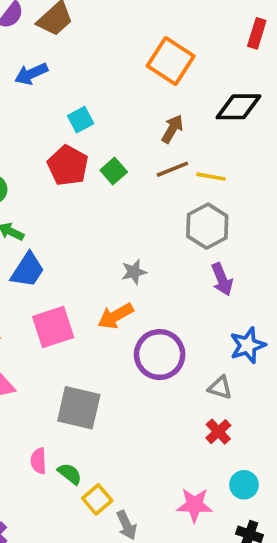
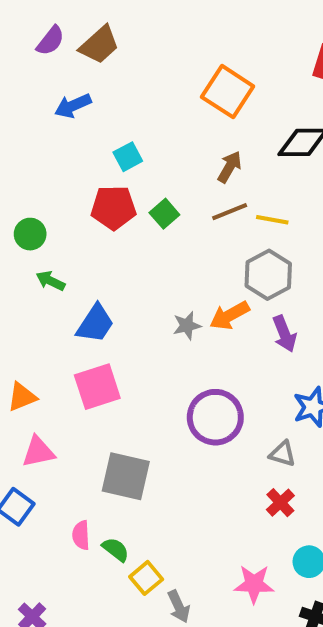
red pentagon: (68, 166) -> (114, 208), turned -30
blue trapezoid: (27, 270) -> (95, 324), moved
orange arrow: (116, 316) -> (230, 315), moved

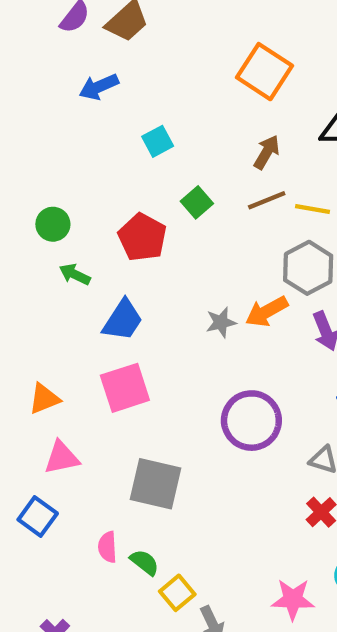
red pentagon: (114, 208) -> (142, 237), moved, turned 30

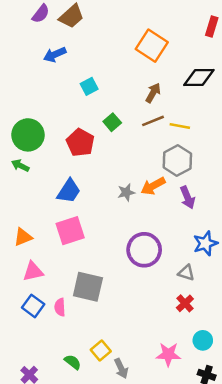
green circle: (53, 224) -> (28, 135), size x1.6
green arrow: (75, 274) -> (20, 166), moved
blue square: (38, 516) -> (33, 306), moved
pink semicircle: (107, 547) -> (60, 307), moved
green semicircle: (145, 562) -> (73, 362), moved

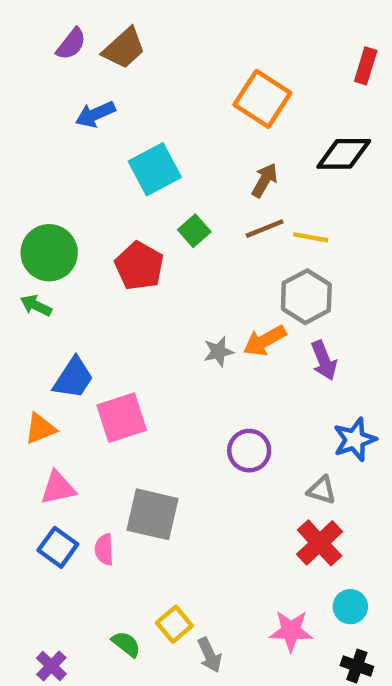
cyan square: (89, 86) -> (155, 169), size x1.6
blue trapezoid: (69, 191) -> (73, 378), moved
purple circle: (144, 250) -> (249, 451), size x0.7
red cross: (185, 303) -> (320, 543), size x1.5

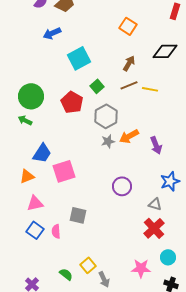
orange square: (262, 99) -> (128, 26), size x0.7
gray hexagon: (306, 297) -> (106, 116), moved
gray square: (152, 514) -> (78, 215), size x0.7

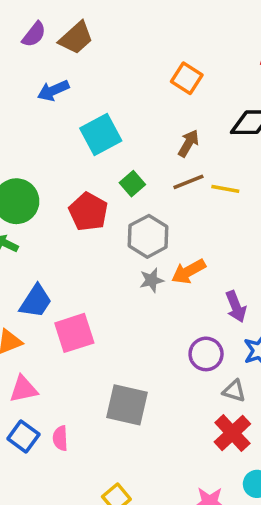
purple arrow: (156, 145) -> (236, 307), moved
purple circle: (122, 186) -> (206, 354), moved
gray square: (78, 215) -> (127, 405), moved, size x1.4

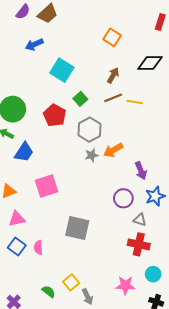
cyan square: (101, 134) -> (62, 70), turned -30
blue trapezoid: (36, 301) -> (24, 152), moved
red cross: (232, 433) -> (139, 244), turned -35

